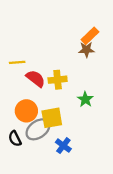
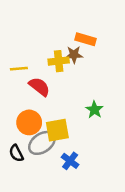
orange rectangle: (90, 36) -> (85, 39), moved, turned 60
brown star: (86, 50) -> (74, 55), moved
yellow cross: (58, 80) -> (59, 61), moved

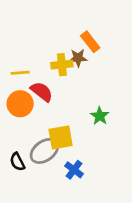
orange rectangle: (85, 39) -> (90, 42), turned 36
orange circle: (29, 122) -> (20, 104), moved

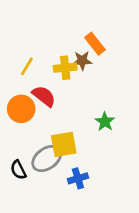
yellow line: (20, 73) -> (27, 66), moved, turned -54
blue cross: (74, 170) -> (78, 178), turned 36

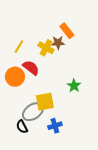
yellow cross: (65, 68) -> (46, 48), turned 35
black semicircle: (18, 170) -> (22, 127), moved

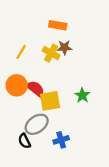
orange rectangle: (67, 31) -> (58, 25), moved, turned -42
red semicircle: (31, 68) -> (36, 89), moved
yellow square: (45, 102) -> (50, 101), moved

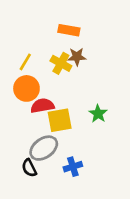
orange circle: (17, 85) -> (26, 88), moved
red semicircle: (36, 89) -> (42, 106), turned -48

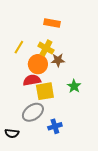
brown star: (77, 57) -> (58, 60), moved
orange circle: (26, 88) -> (38, 64), moved
black semicircle: (29, 168) -> (12, 133), moved, turned -56

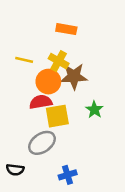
yellow line: (19, 47) -> (24, 60), turned 72
brown star: (58, 60) -> (74, 76), size x1.5
blue cross: (55, 126) -> (68, 175), moved

